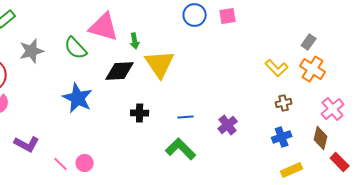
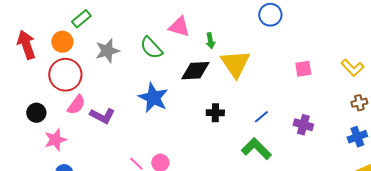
pink square: (228, 16) -> (303, 69), moved
pink triangle: (104, 27) -> (179, 27), size x0.7
blue line: (186, 117) -> (261, 117), turned -35
purple cross: (228, 125) -> (303, 125), turned -36
purple L-shape: (27, 144) -> (102, 116), moved

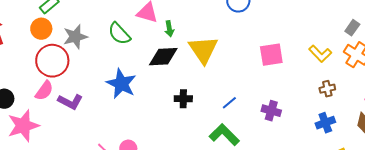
green arrow: (210, 41) -> (169, 29), moved
orange circle: (62, 42) -> (41, 29), moved
pink square: (303, 69) -> (271, 55), size x1.4
red circle: (65, 75) -> (52, 61), moved
pink star: (55, 140) -> (23, 126), size x1.4

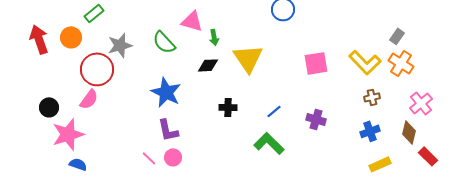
orange circle: (41, 29) -> (71, 37), moved
yellow L-shape: (320, 54) -> (365, 62), size x1.4
black diamond: (163, 57) -> (208, 65), size x0.7
purple L-shape: (70, 102) -> (168, 130), moved, turned 50

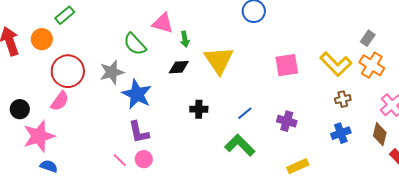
gray star: (120, 45) -> (112, 72), moved
yellow rectangle: (380, 164) -> (298, 166), moved

